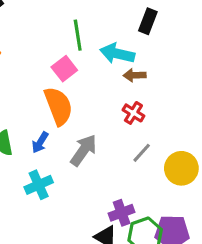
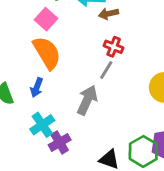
gray arrow: (84, 150) -> (87, 100), moved
gray line: (142, 153) -> (106, 70), moved
purple cross: (122, 213) -> (60, 142), moved

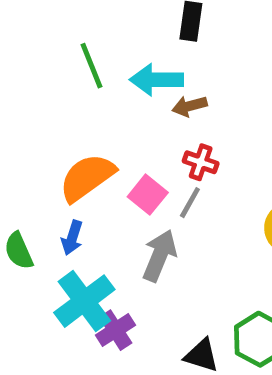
pink square: (46, 19) -> (148, 195), moved
orange semicircle: (47, 53) -> (87, 177), turned -92
cyan cross: (42, 125) -> (84, 301), size x1.4

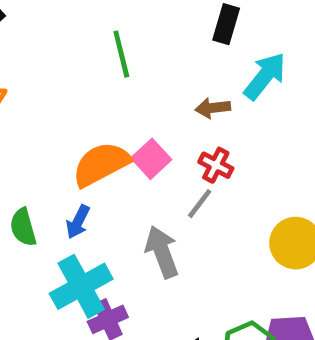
cyan arrow: (156, 80) -> (265, 76), moved, turned 120
pink square: (148, 195) -> (151, 159), moved
gray arrow: (159, 256) -> (162, 252), turned -51

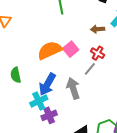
blue arrow: (78, 222) -> (47, 84), moved, size x1.6
cyan cross: (81, 286) -> (39, 101), size x0.7

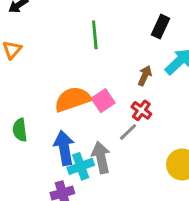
brown arrow: (97, 29) -> (145, 76), turned 112
blue arrow: (47, 84) -> (64, 148), turned 135
cyan cross: (39, 101) -> (81, 166), moved

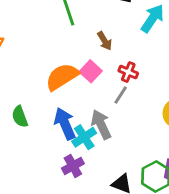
brown arrow: (145, 76) -> (105, 41), moved, turned 138

